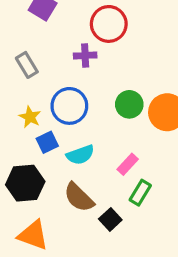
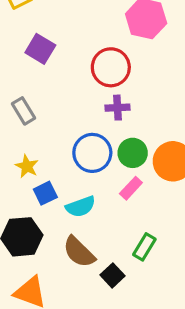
purple cross: (85, 55) -> (118, 108), moved
blue circle: (69, 106) -> (92, 153), moved
pink rectangle: (128, 164) -> (131, 188), moved

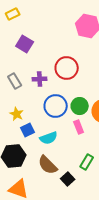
red circle: (111, 67) -> (67, 68), moved
purple cross: (118, 108) -> (40, 79), moved
pink rectangle: (131, 188) -> (79, 127), turned -64

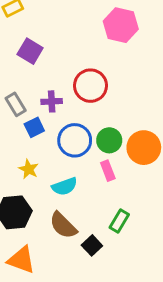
yellow star: (17, 114) -> (29, 169), moved
blue square: (28, 130) -> (34, 127), moved

